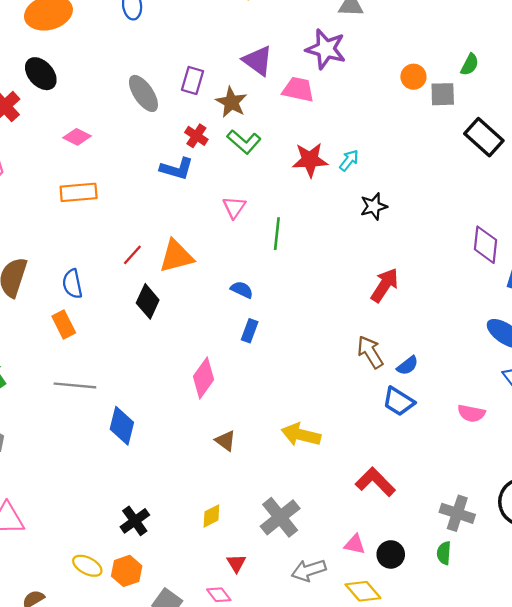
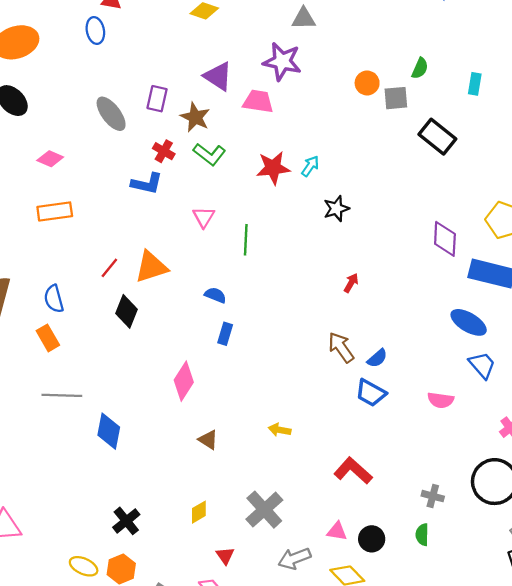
red arrow: (385, 285) -> (351, 283), size x0.6
yellow arrow: (301, 435) -> (280, 430), size x0.6
gray cross: (457, 513) -> (433, 496), size x0.7

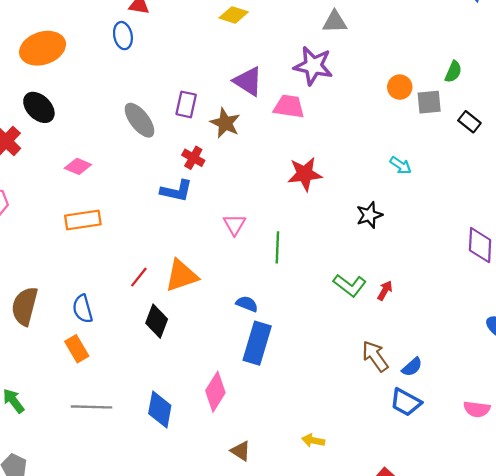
black rectangle: (437, 137) -> (469, 122), moved, size x0.6
green L-shape: (209, 154) -> (350, 285), moved
cyan arrow: (310, 166) -> (401, 165), moved, turned 90
blue rectangle: (225, 334) -> (257, 343), size x1.8
blue diamond: (109, 431) -> (160, 410), moved

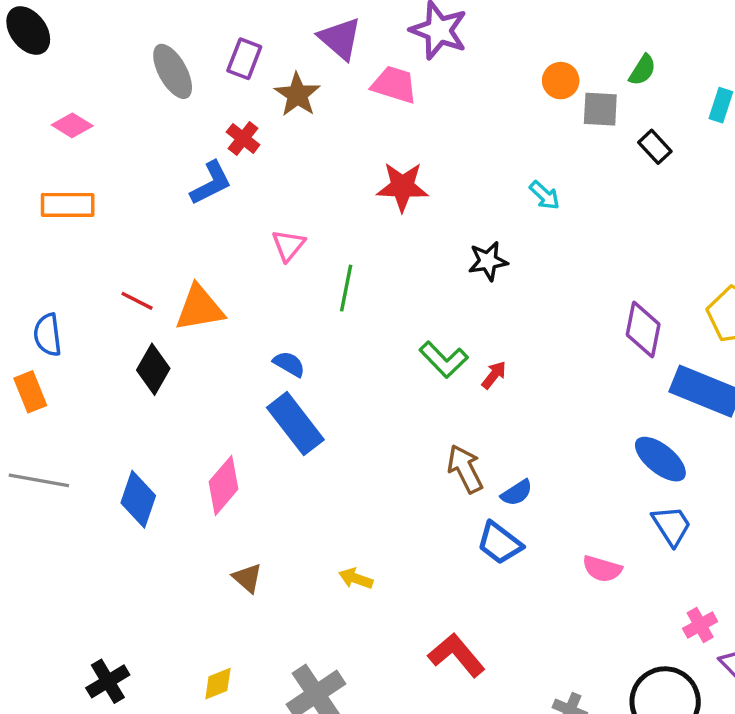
blue L-shape: (176, 191) -> (211, 183), turned -48
red line: (139, 277) -> (137, 301), turned 70
blue rectangle: (257, 343) -> (295, 424), turned -63

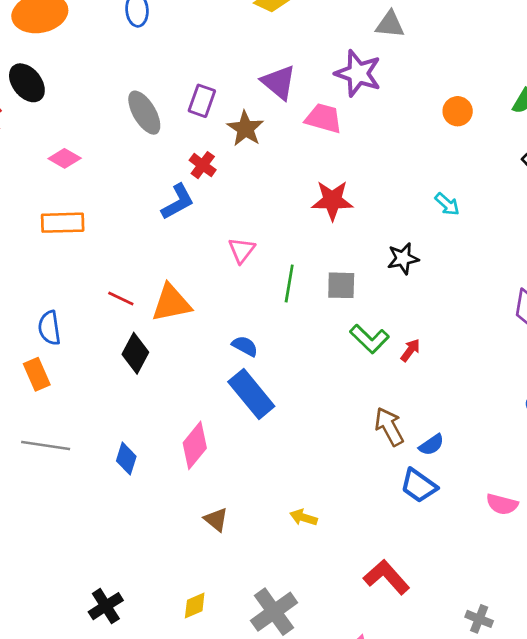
gray square: (600, 109) -> (341, 285), moved
blue diamond: (138, 499) -> (126, 459), size x0.7

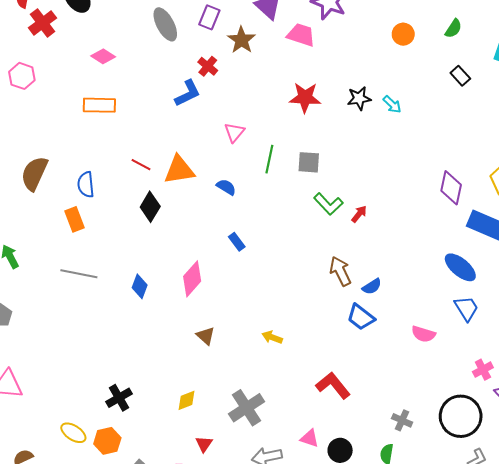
black star: (403, 258) -> (359, 98), moved
blue semicircle: (245, 346) -> (226, 187), moved
blue rectangle: (251, 394) -> (237, 242), size x0.5

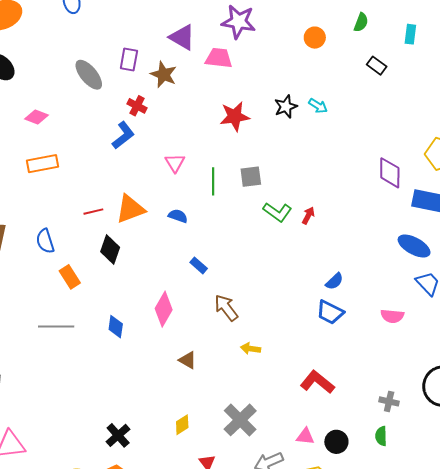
red line: (141, 165) -> (93, 212), turned -30
orange rectangle: (75, 219) -> (70, 277), moved
brown arrow: (340, 271) -> (226, 308), moved

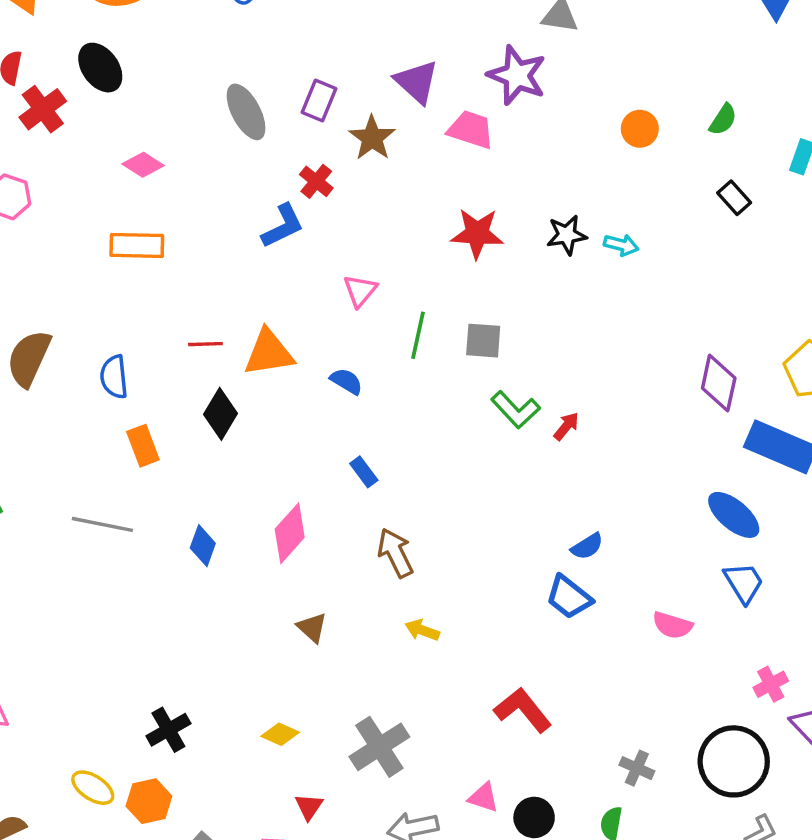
cyan arrow: (318, 106) -> (621, 245), turned -30
yellow diamond: (182, 425) -> (280, 734), turned 45

